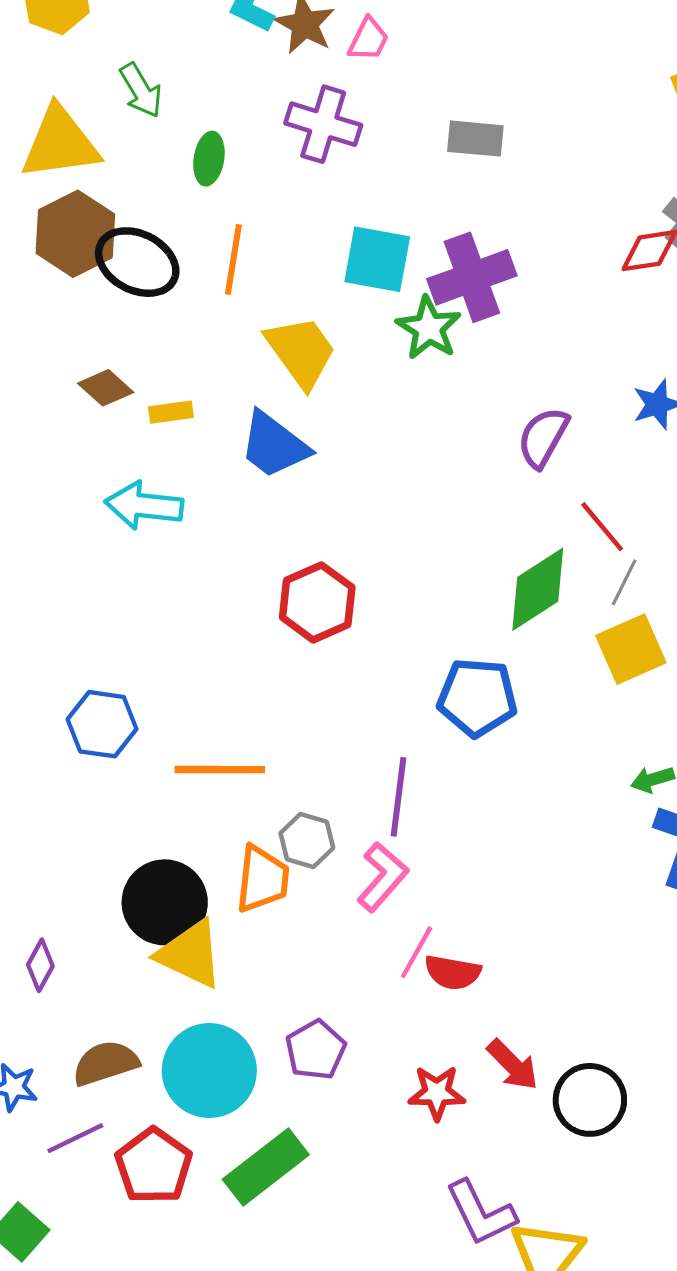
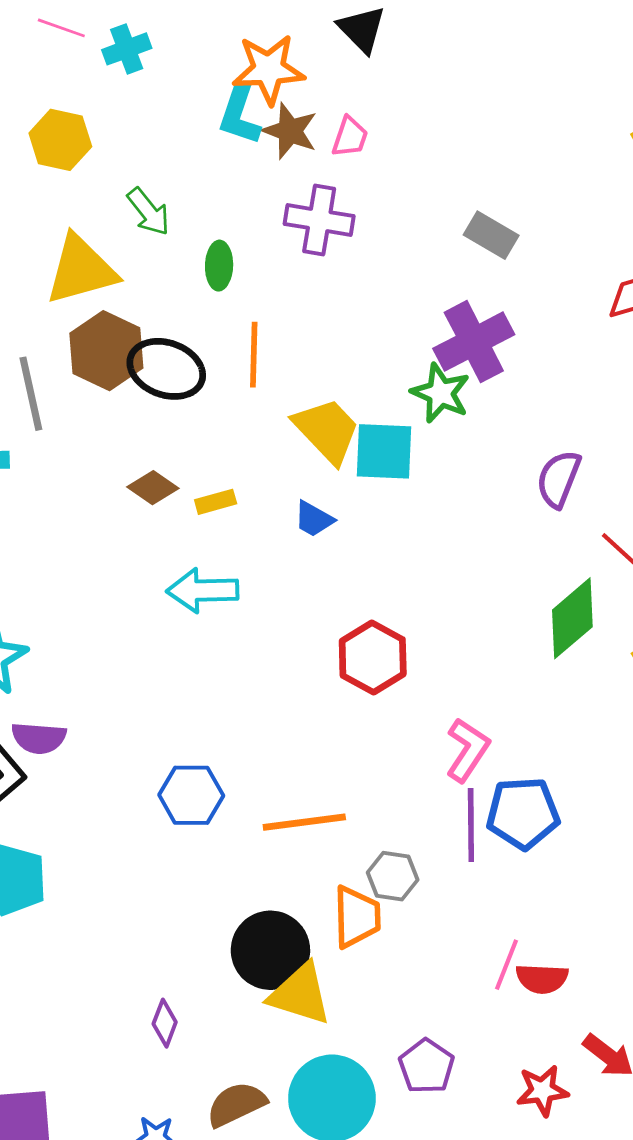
gray rectangle: (475, 139) -> (491, 235), moved, turned 33
cyan square: (377, 259) -> (384, 451), moved
blue trapezoid: (274, 445) -> (314, 519), size x0.6
blue pentagon: (477, 697) -> (523, 813), moved
pink L-shape: (382, 877) -> (467, 750), moved

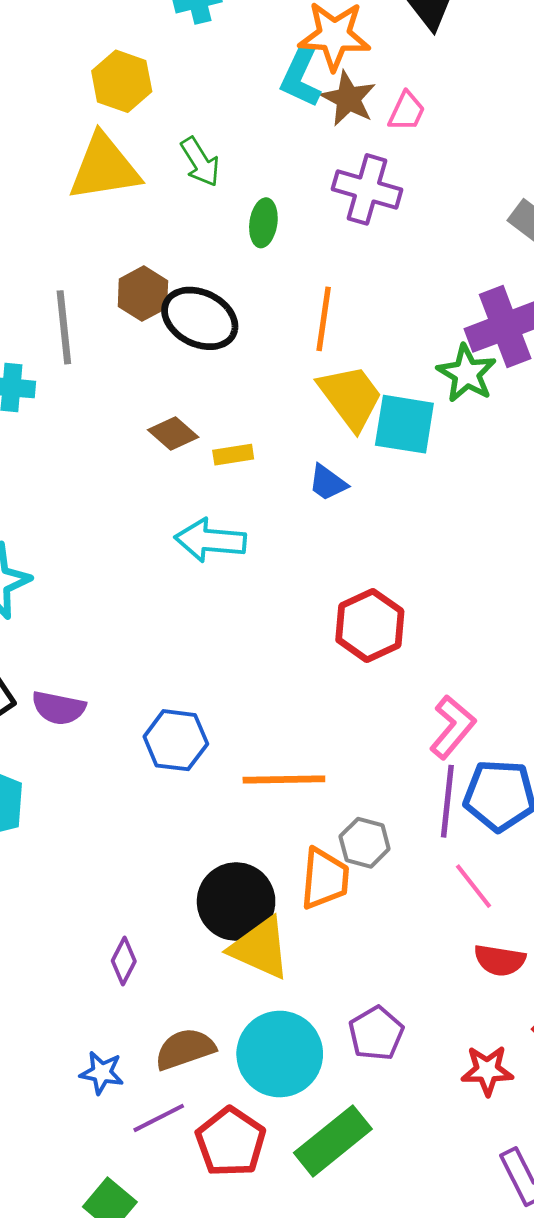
yellow triangle: (81, 270) -> (104, 168), moved
brown hexagon: (106, 351) -> (143, 294), size x0.7
orange line: (254, 355) -> (324, 319), moved
purple semicircle: (39, 738) -> (59, 708), moved
pink line: (507, 965) -> (474, 886), moved, turned -66

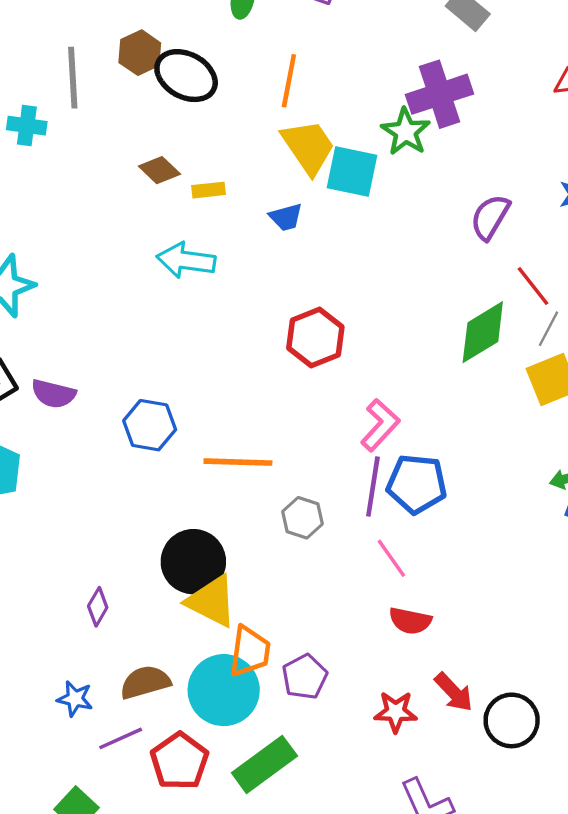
blue trapezoid: (328, 483) -> (286, 217), turned -54
orange trapezoid: (325, 879) -> (250, 651), moved

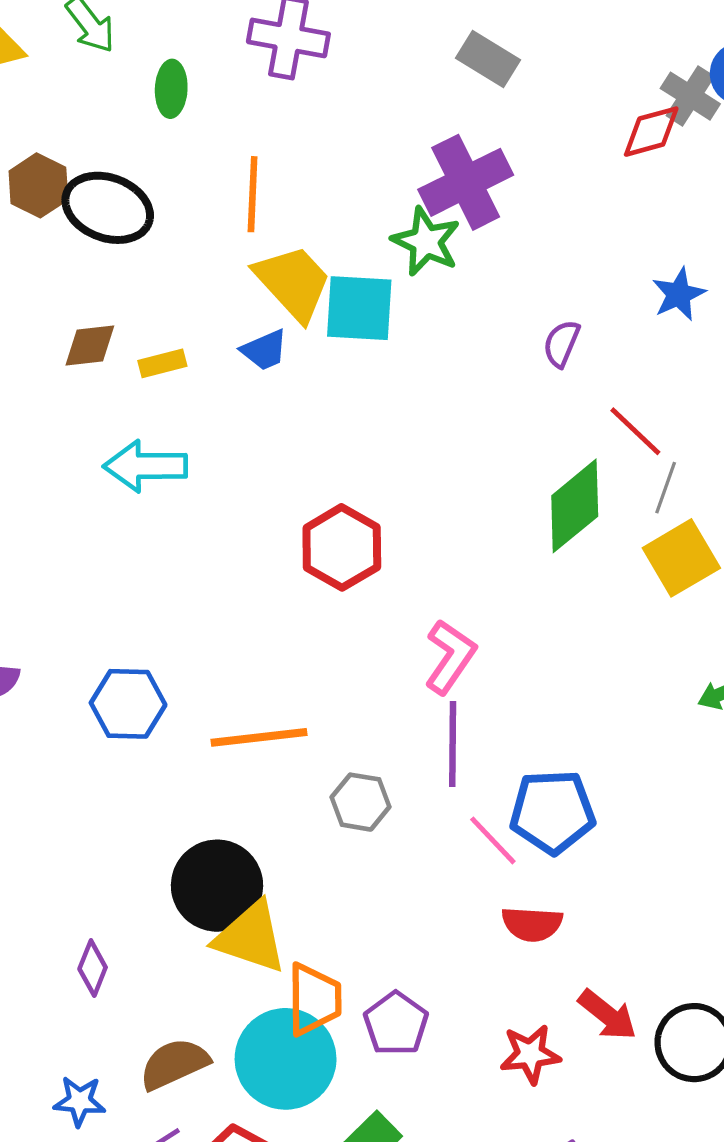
brown diamond: (159, 170) -> (90, 346), turned -42
blue trapezoid: (286, 217) -> (264, 350), moved
purple semicircle: (490, 217) -> (561, 344), size x0.7
blue pentagon: (417, 484) -> (552, 812), moved

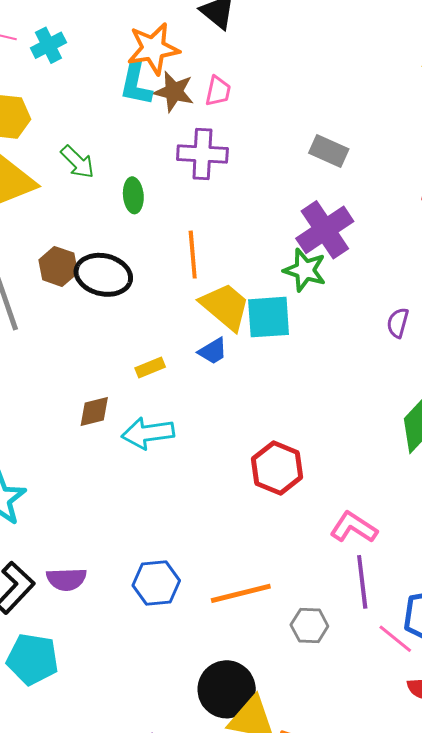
brown diamond: (90, 346) -> (94, 411), moved
pink L-shape: (450, 657) -> (354, 527), turned -84

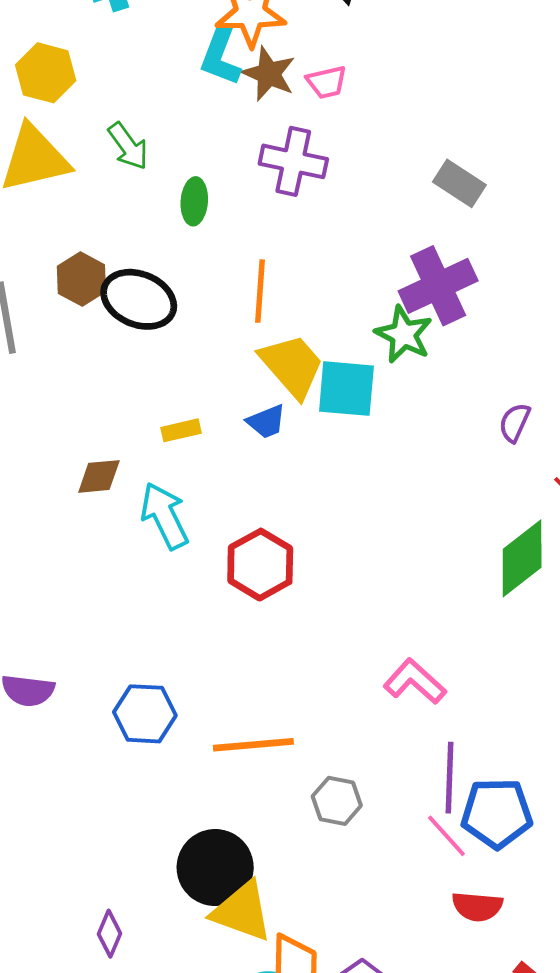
pink trapezoid: (218, 91) -> (327, 82), turned 56
cyan arrow: (148, 433) -> (165, 516), turned 63
red hexagon: (277, 468) -> (260, 565), moved
purple line: (362, 582) -> (450, 778), moved

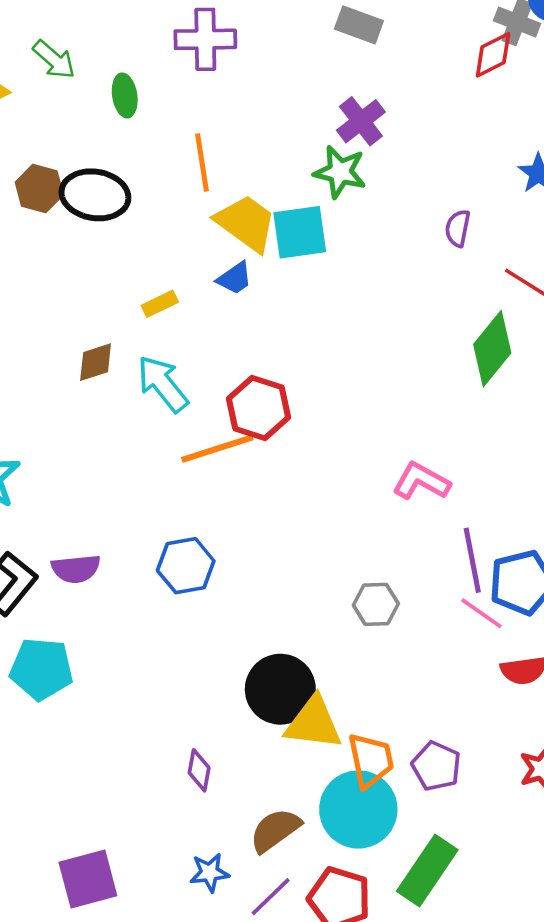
purple cross: (438, 286) -> (361, 121), size x0.7
orange line: (253, 745) -> (217, 449), moved

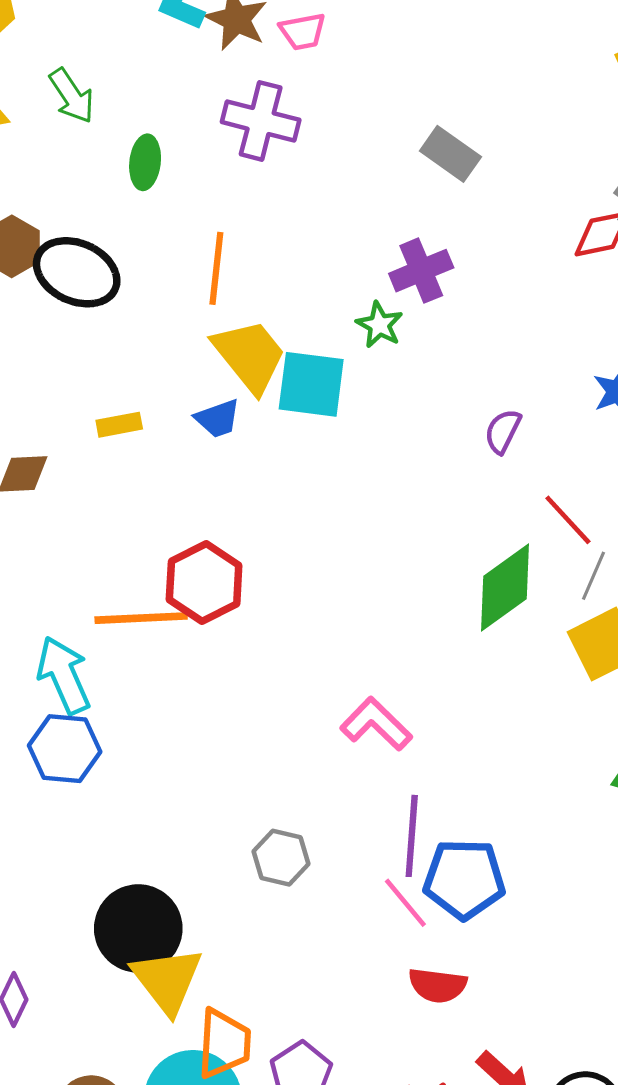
green star: (340, 172) -> (379, 325), size x0.7
cyan arrow: (163, 384) -> (64, 675), moved
yellow triangle: (314, 723) -> (167, 980), turned 30

